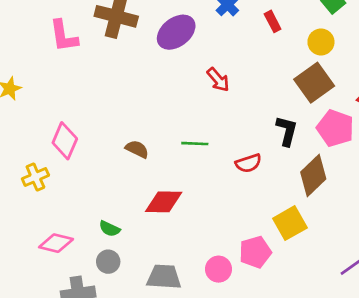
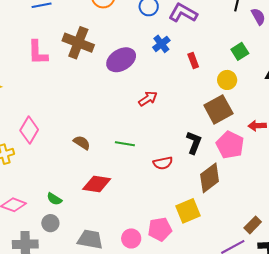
red arrow: (218, 80) -> (148, 99), turned -90

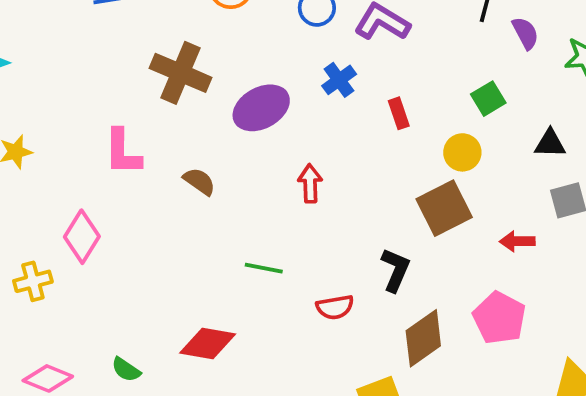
pink L-shape: (38, 53) -> (123, 152), moved
red arrow: (148, 99) -> (310, 183), turned -60
brown semicircle: (82, 143) -> (199, 181), moved
pink pentagon: (230, 145) -> (499, 318), moved

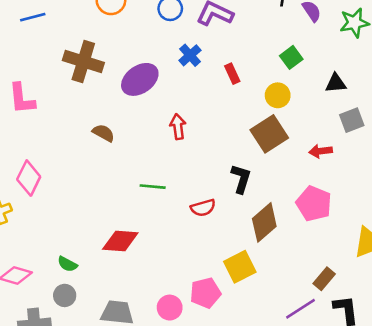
pink L-shape: (123, 152) -> (22, 99), moved

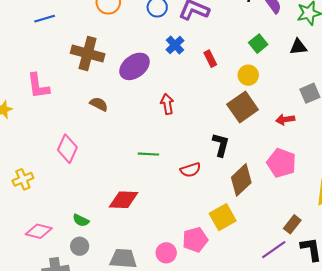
black triangle: (336, 83) -> (298, 47), moved
brown semicircle: (104, 133) -> (99, 104), moved
pink diamond: (29, 178) -> (67, 149), moved

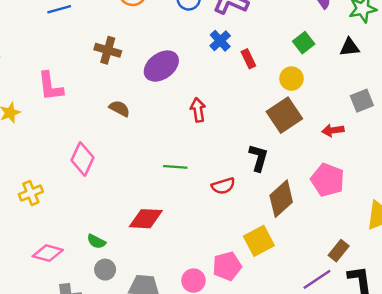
blue cross: (175, 45) -> (220, 41), moved
brown cross: (88, 54) -> (108, 50), size x0.7
gray circle: (80, 246) -> (105, 270), moved

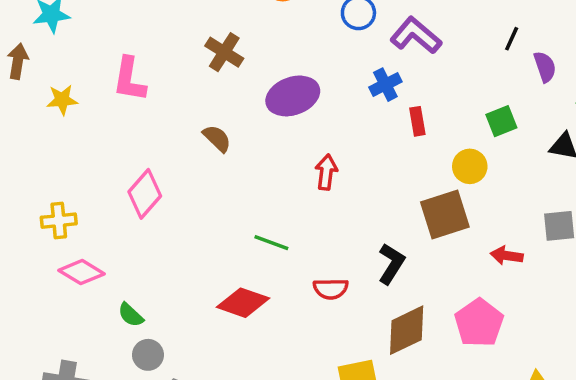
red diamond: (146, 219) -> (243, 303), moved
pink diamond: (48, 253) -> (82, 272), moved
gray circle: (105, 270) -> (148, 355), moved

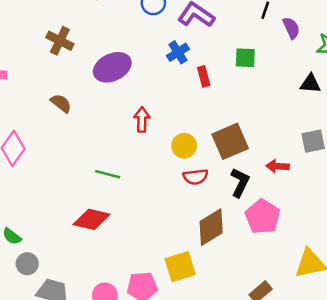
green square: (501, 121) -> (245, 58), moved, turned 30
yellow circle: (470, 166) -> (184, 146), moved
black L-shape: (391, 264) -> (240, 183), moved
red semicircle: (331, 289) -> (195, 177), moved

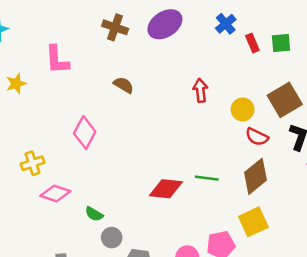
green square: (245, 58) -> (281, 43), moved
purple ellipse: (112, 67) -> (165, 24), moved
green line: (108, 174) -> (207, 178), moved
red semicircle: (195, 177) -> (257, 137), turned 40
brown diamond: (211, 227) -> (255, 176), moved

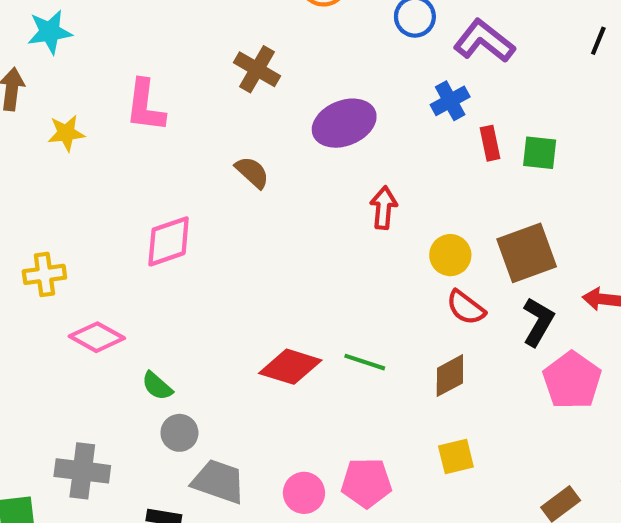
purple ellipse: (165, 24) -> (344, 123), moved
pink diamond: (85, 133) -> (169, 241), turned 32
yellow cross: (33, 163) -> (44, 274), moved
brown diamond: (255, 176) -> (450, 376), size x0.7
yellow square: (253, 222) -> (456, 457), moved, size x0.7

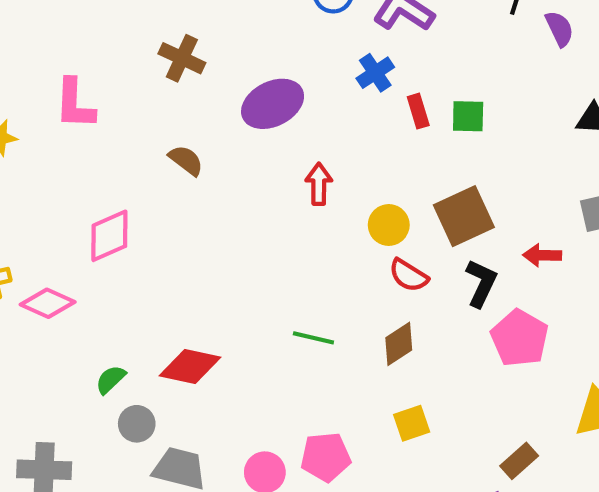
pink diamond: (97, 337) -> (48, 303), moved
red diamond: (290, 367) -> (190, 367), moved
green semicircle: (157, 386) -> (111, 380), turned 100

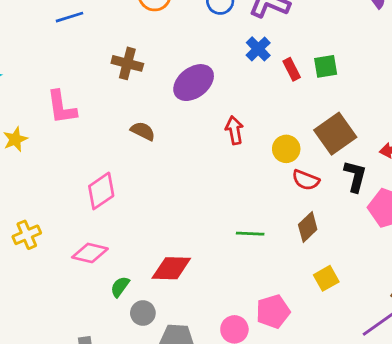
pink diamond: (48, 303) -> (90, 253), moved

